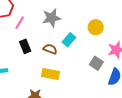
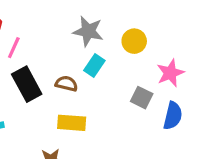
gray star: (52, 18) -> (88, 31), moved, turned 30
black rectangle: (25, 46) -> (27, 84), size x1.5

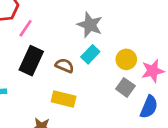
yellow circle: (134, 41) -> (126, 59), moved
black rectangle: (27, 84) -> (31, 61), turned 44

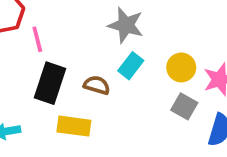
pink line: (26, 28) -> (37, 39), turned -42
yellow rectangle: (64, 99) -> (74, 126), moved

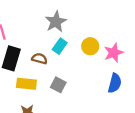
gray star: (126, 25) -> (56, 22), turned 30
gray square: (184, 106) -> (58, 85), moved

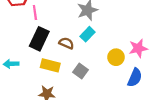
yellow circle: (90, 46) -> (116, 57), moved

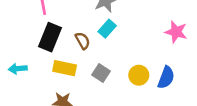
brown semicircle: (66, 43) -> (83, 41), turned 40
pink star: (138, 48) -> (176, 32), moved, turned 30
yellow circle: (116, 57) -> (139, 75), moved

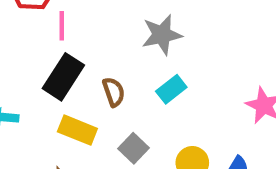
cyan rectangle: (107, 29) -> (171, 89), moved

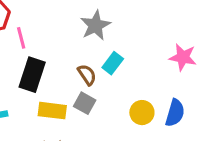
brown semicircle: (114, 92) -> (87, 75), moved
gray square: (133, 148) -> (85, 103), moved

